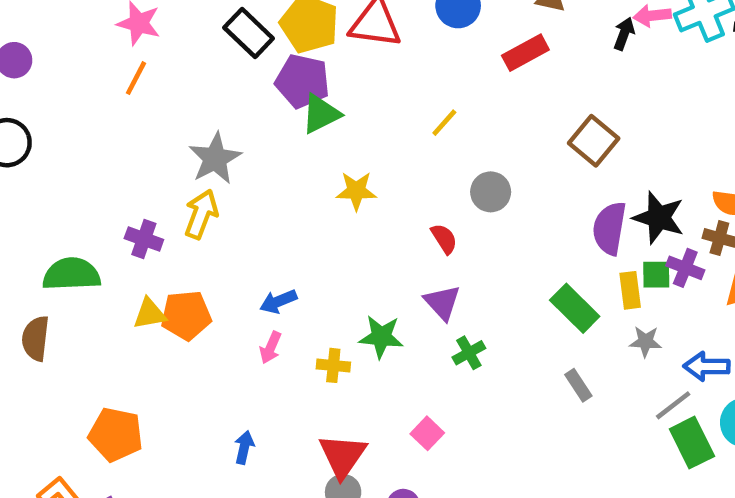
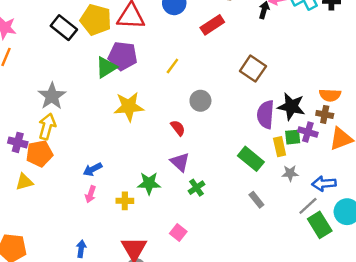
purple pentagon: (302, 81) -> (123, 56), moved
yellow star: (356, 191) -> (129, 107), size x1.4
orange pentagon: (186, 315) -> (39, 154), moved

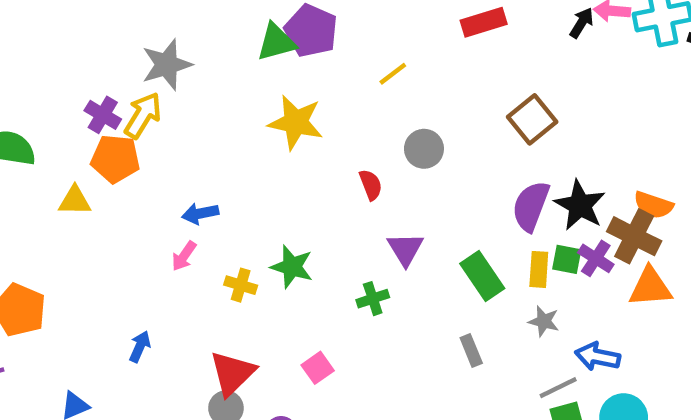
brown cross: (325, 114) -> (634, 236), size x1.6
purple cross: (18, 142) -> (103, 115), moved
purple triangle: (180, 162) -> (405, 249), moved

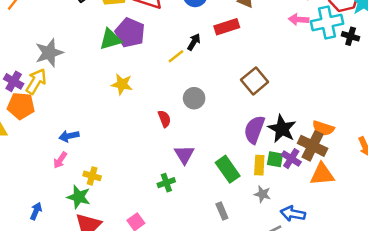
black arrow: (582, 23) -> (194, 42), moved
yellow star: (296, 122) -> (122, 84), size x0.7
green star: (292, 267) -> (79, 197), moved

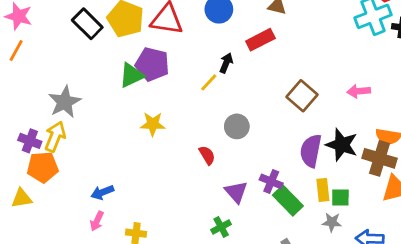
pink arrow: (299, 19) -> (359, 91), moved
green square: (275, 159) -> (340, 198), moved
purple cross: (291, 159) -> (271, 181), moved

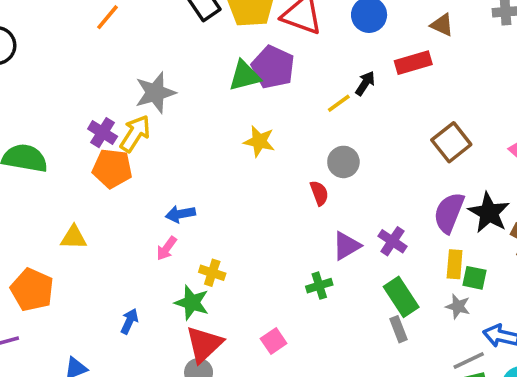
gray circle: (237, 126) -> (343, 162), moved
purple triangle: (236, 192) -> (346, 246), turned 30
yellow triangle: (22, 198) -> (74, 237), moved
green rectangle: (288, 200) -> (401, 297), moved

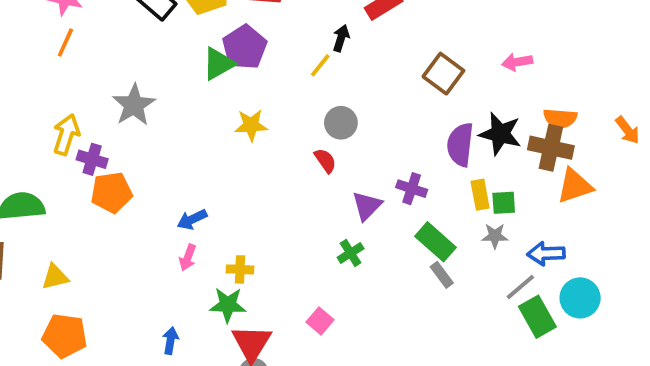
purple pentagon: (273, 67) -> (245, 47), turned 30
yellow arrow: (135, 133) -> (66, 134), moved
yellow triangle: (74, 237) -> (55, 277), moved

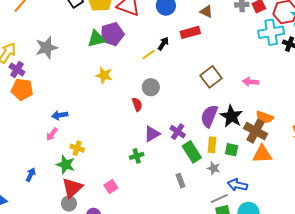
green square: (504, 203) -> (232, 150), moved
green rectangle: (436, 242) -> (192, 152), moved

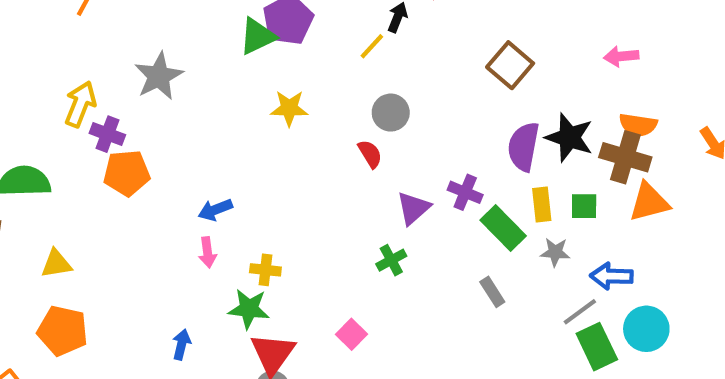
pink arrow: (251, 82) -> (621, 56), moved
pink arrow: (52, 134) -> (207, 252), turned -32

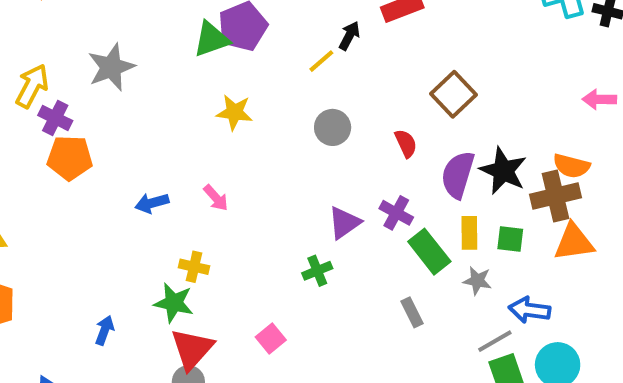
pink arrow: (621, 56) -> (599, 99), moved
red semicircle: (370, 154) -> (406, 143), moved
brown cross: (625, 157) -> (556, 196), turned -36
pink arrow: (207, 252) -> (216, 198), moved, turned -40

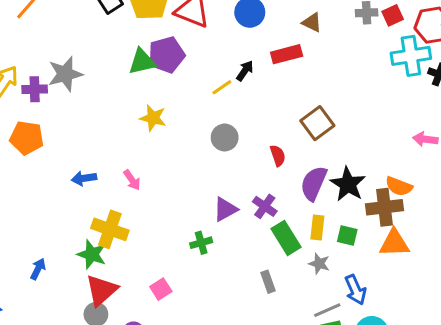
purple cross: (55, 118) -> (35, 89), moved, turned -35
yellow cross: (194, 267) -> (110, 229), size x1.6
blue arrow: (529, 310) -> (355, 290), turned -128

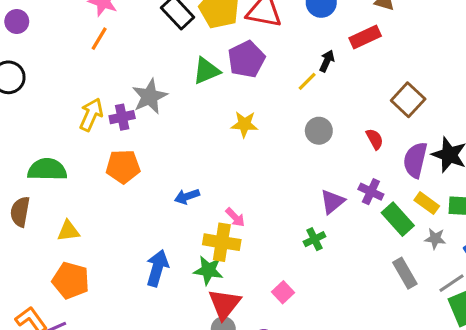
green triangle: (142, 62) -> (206, 71), moved
pink arrow: (132, 180) -> (235, 217), moved
yellow rectangle: (317, 227) -> (427, 203), turned -50
blue arrow: (38, 269) -> (157, 268), moved, size x1.6
gray rectangle: (268, 282) -> (405, 273), moved, size x1.4

